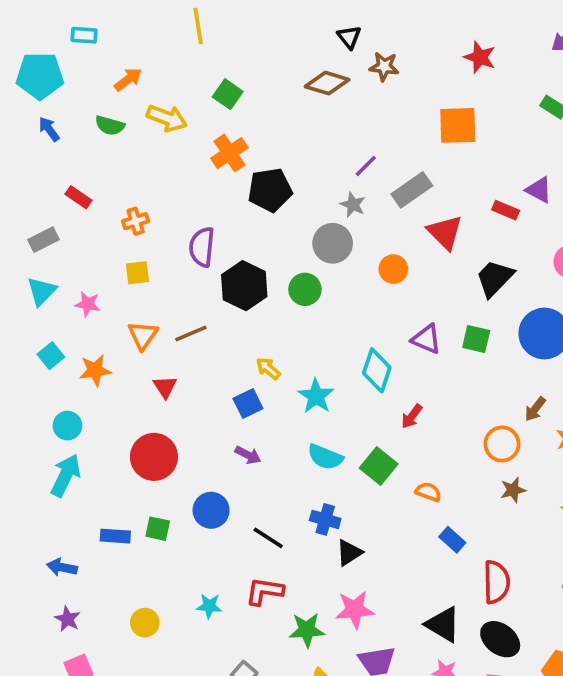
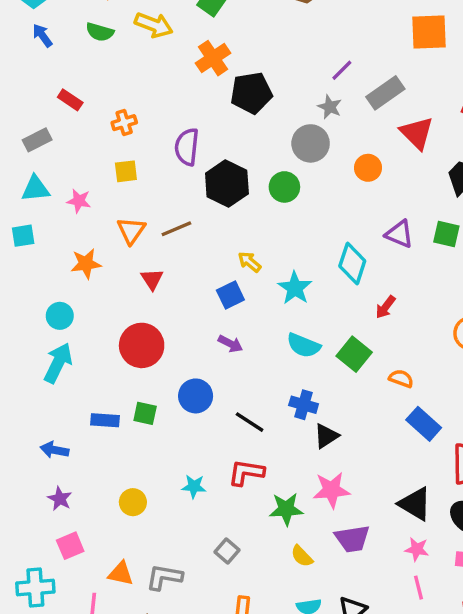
cyan triangle: (42, 291) -> (35, 189), turned 40
cyan square: (51, 356) -> (23, 236), moved, turned 30
blue rectangle: (452, 540) -> (424, 424), size x1.4

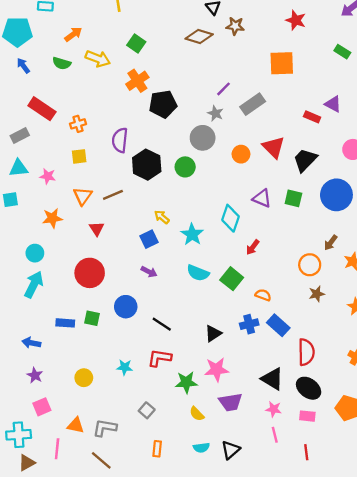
red rectangle: (70, 100) -> (42, 109), size x1.6
red triangle: (417, 133) -> (274, 147), moved
blue cross: (304, 405) -> (249, 324), moved, turned -30

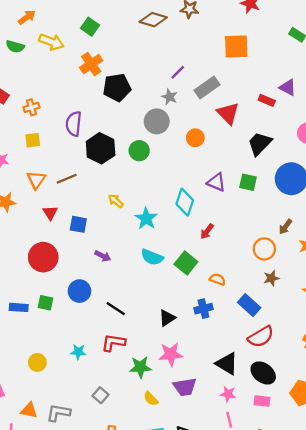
red triangle: (274, 147) -> (228, 113), moved
blue square: (149, 239) -> (78, 224), moved, turned 36
blue rectangle: (278, 325) -> (249, 305), moved
red semicircle: (306, 352) -> (261, 337), turned 60

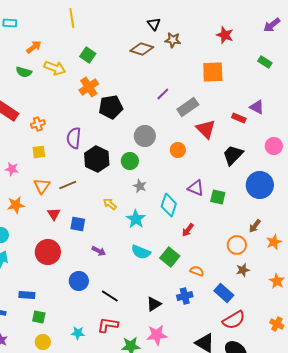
gray star: (170, 97) -> (140, 186), moved
green square: (248, 182) -> (218, 197), moved
green square: (46, 303) -> (39, 317), moved

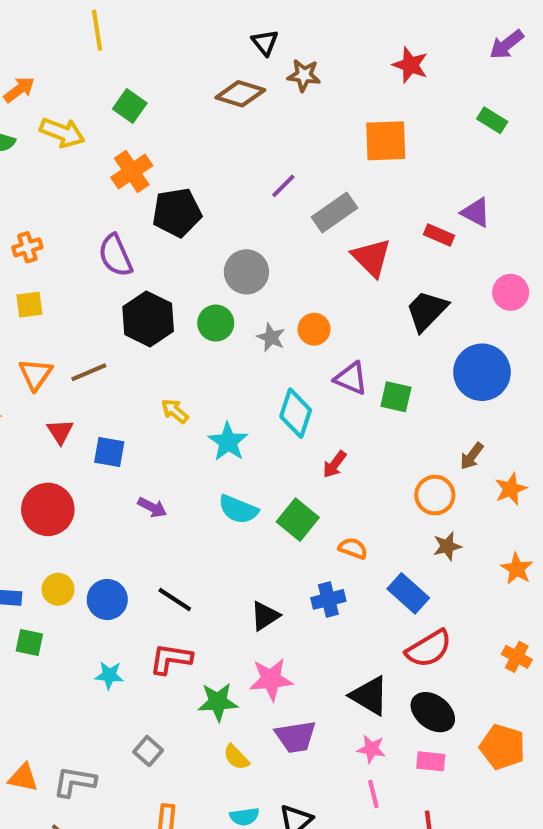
purple semicircle: (74, 138) -> (115, 255), moved, turned -30
orange circle: (178, 150) -> (314, 329), moved
gray star: (140, 186) -> (271, 337), moved
blue circle: (79, 281) -> (107, 599), moved
yellow circle: (43, 342) -> (58, 589), moved

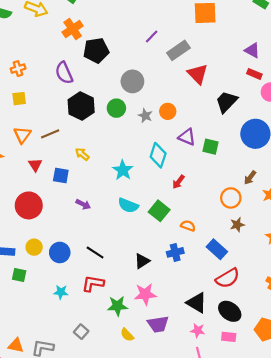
red rectangle: (439, 235) -> (254, 74), moved
yellow arrow: (175, 411) -> (82, 154), moved

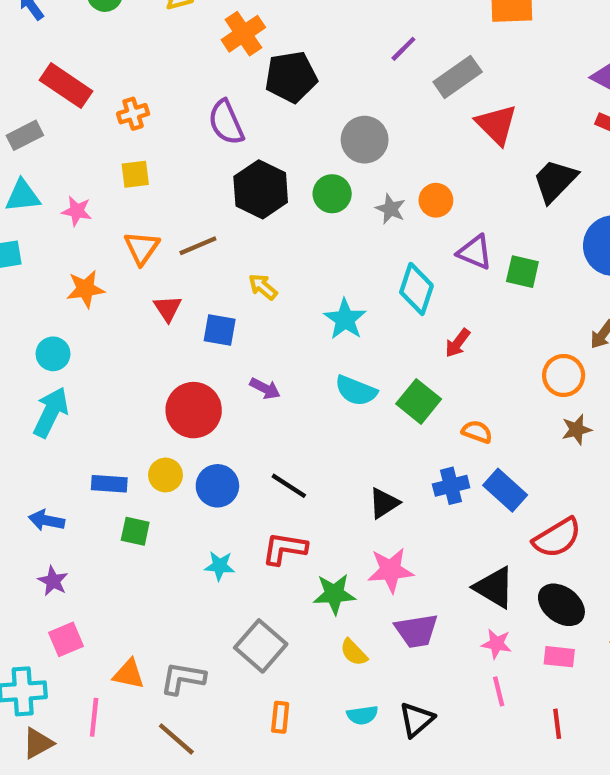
red circle: (29, 205) -> (194, 410), moved
blue rectangle: (217, 249) -> (505, 490), moved
gray square: (81, 332) -> (261, 646), size x1.6

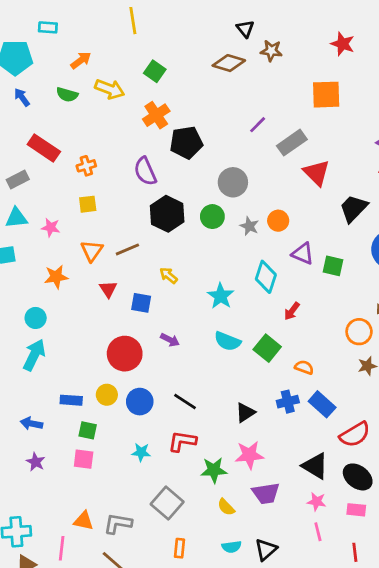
pink square: (66, 639) -> (84, 459), moved, turned 30

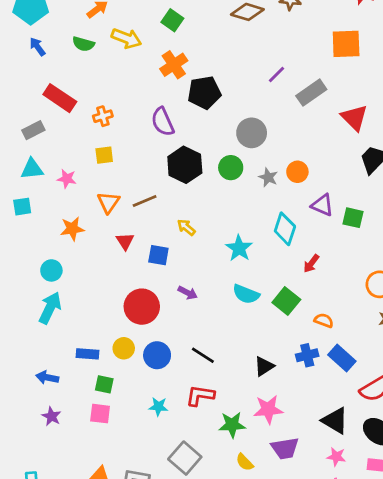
red triangle: (317, 173) -> (354, 118), moved

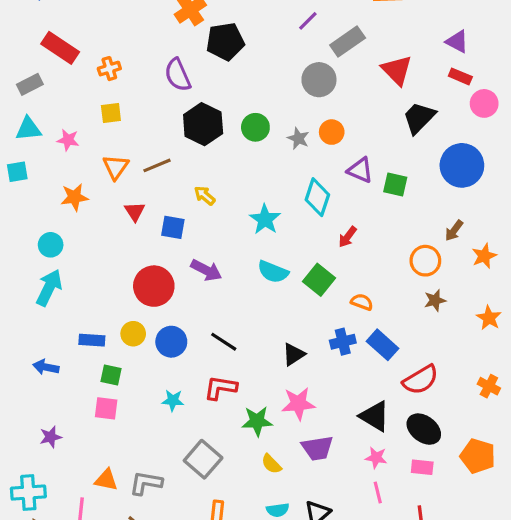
gray circle: (252, 133) -> (319, 80), moved
purple arrow: (188, 293) -> (206, 270), size x1.4
purple star: (51, 416) -> (51, 437), moved, turned 30

